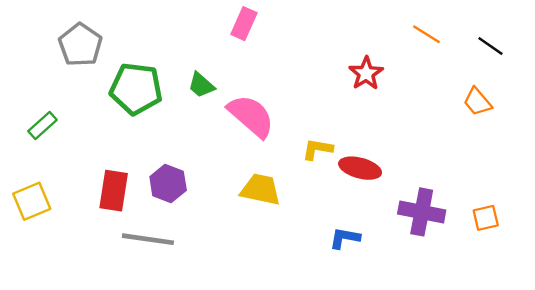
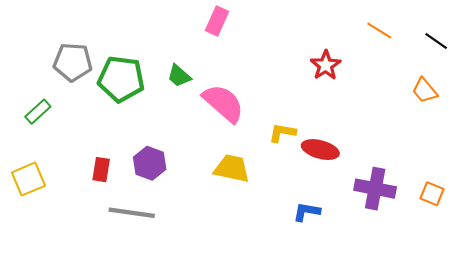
gray pentagon: (80, 45) -> (73, 62), moved, turned -30
red rectangle: (114, 191) -> (101, 170), size x0.7
orange square: (486, 218) -> (432, 194), turned 35

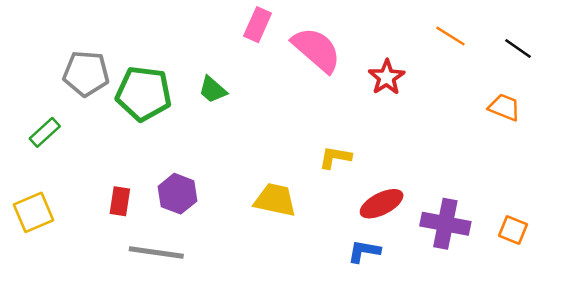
orange trapezoid: (425, 91) -> (504, 107), turned 152
pink semicircle: (223, 103) -> (316, 50), moved
red ellipse: (320, 150) -> (382, 204), moved, turned -42

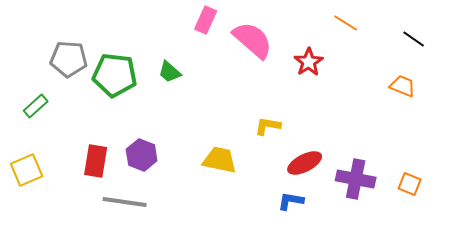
orange line: (450, 36) -> (346, 23), moved
red rectangle: (120, 201) -> (96, 161), size x1.4

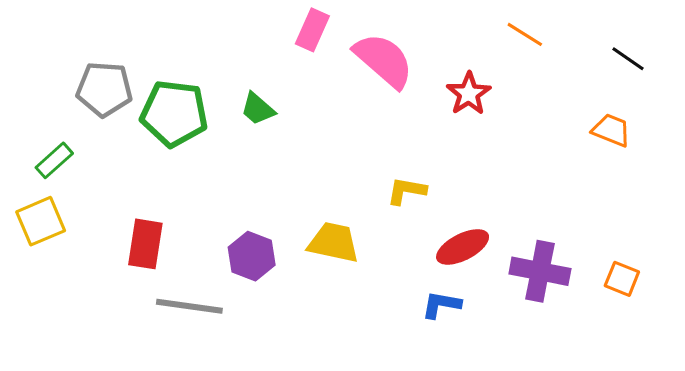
purple hexagon: (142, 155) -> (252, 256), moved
yellow square: (27, 170) -> (41, 221), moved

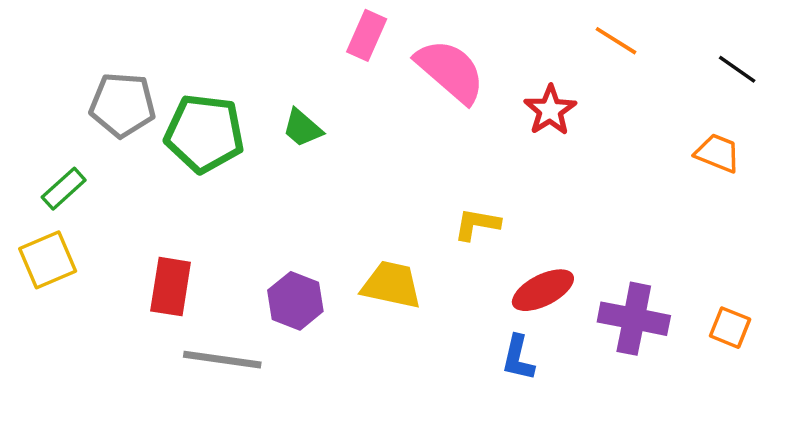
blue L-shape: (441, 305) -> (518, 358), turned -87

